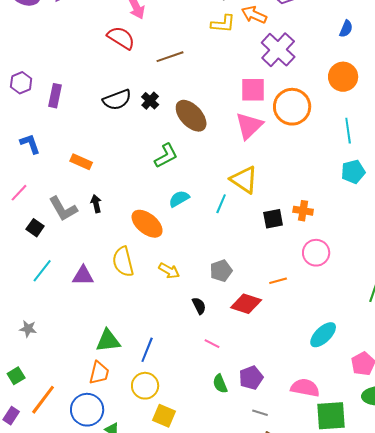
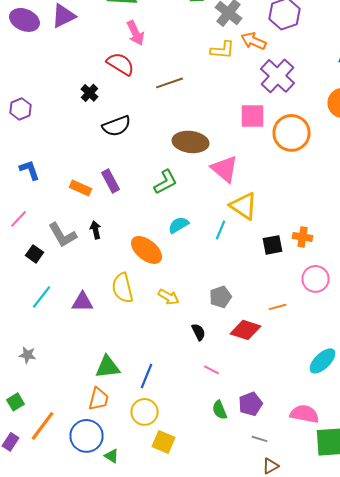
purple rectangle: (55, 96) -> (110, 181), moved, turned -40
black cross: (150, 101) -> (90, 93), moved
brown ellipse: (191, 116) -> (190, 142), turned -40
pink triangle: (249, 126) -> (224, 169), moved, turned -36

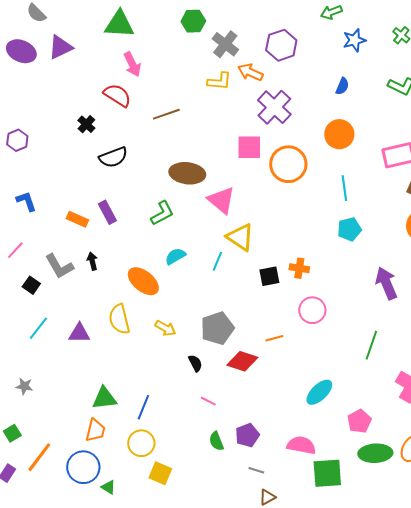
gray pentagon: (220, 297) -> (217, 328), size x1.5

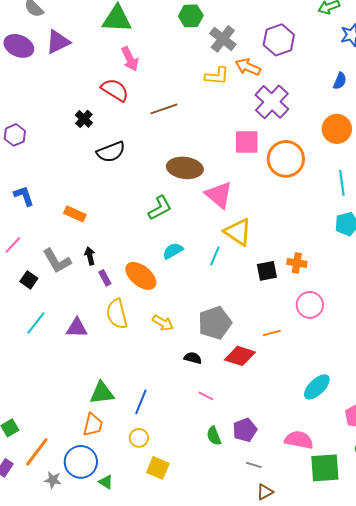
purple rectangle: (107, 212) -> (105, 278), moved, size x0.7
black semicircle: (195, 363) -> (193, 358), turned -48
gray star: (24, 386) -> (53, 480), moved
yellow circle: (141, 443) -> (139, 438), size x0.7

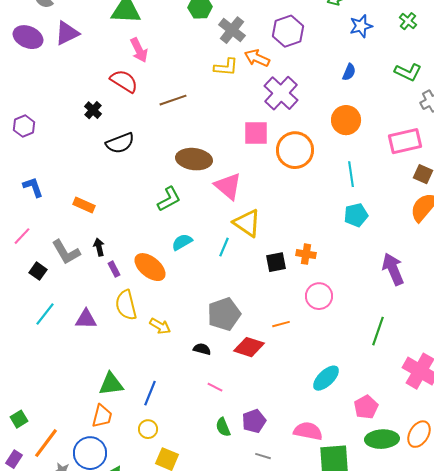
yellow arrow: (163, 323) -> (160, 326), moved

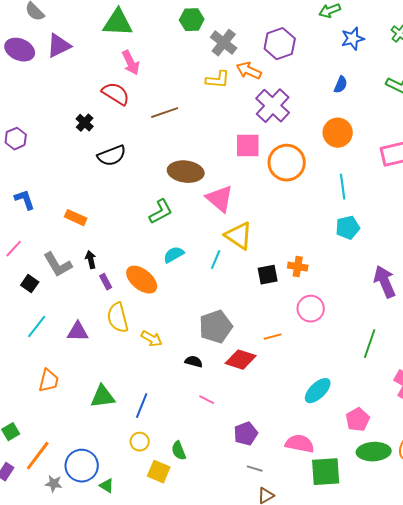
orange trapezoid: (102, 416) -> (49, 381), moved
green semicircle: (223, 427) -> (179, 451), moved

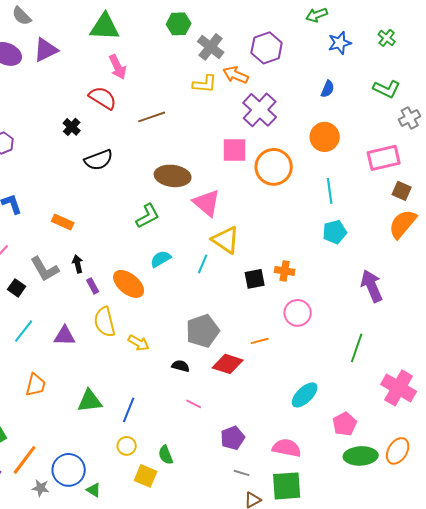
green square: (326, 472) -> (287, 486), moved

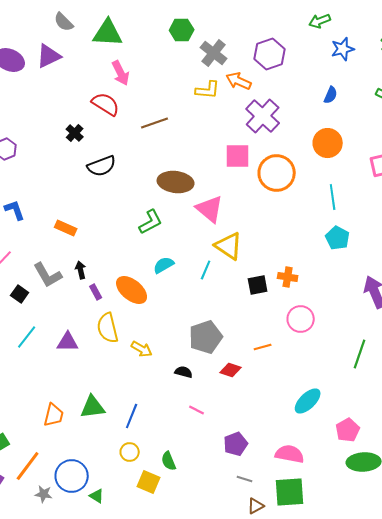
gray semicircle: (22, 16) -> (64, 22), moved
cyan pentagon: (335, 232) -> (338, 238), turned -30
red diamond: (228, 364) -> (231, 370), size x0.7
orange trapezoid: (36, 385) -> (54, 415), moved

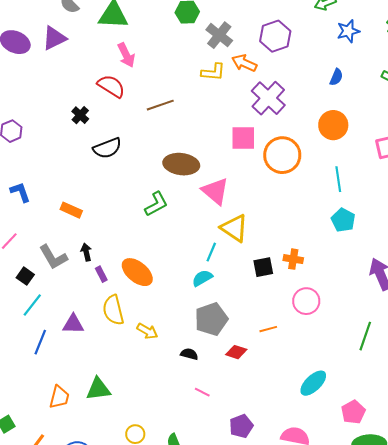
cyan semicircle: (164, 265) -> (202, 278), moved
cyan line: (27, 337) -> (32, 305), moved
blue line: (132, 416) -> (40, 342), moved

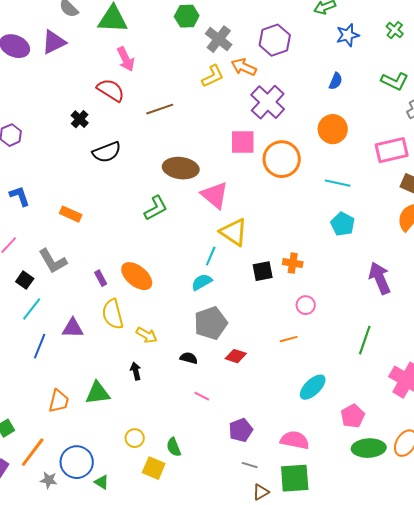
yellow L-shape: (213, 72) -> (213, 76), turned -30
cyan line: (338, 179) -> (338, 183), turned -70
black arrow: (86, 252) -> (136, 371), moved
pink circle: (306, 301) -> (306, 305), size x0.7
orange line: (268, 329) -> (289, 339), moved

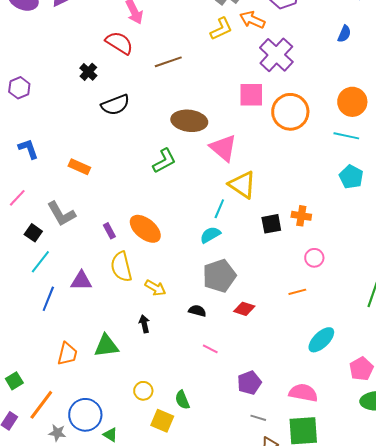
orange circle: (333, 129) -> (352, 102), moved

